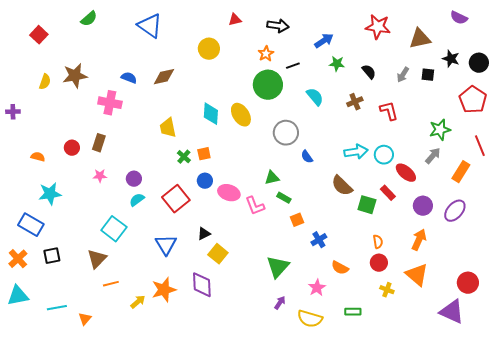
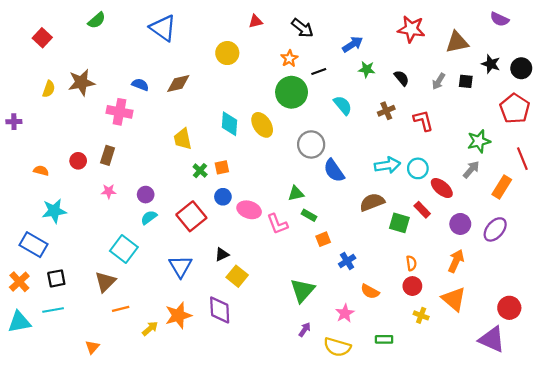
black arrow: (278, 26) -> (302, 28), turned 30
blue semicircle: (307, 157) -> (334, 171), size x1.6
brown semicircle: (342, 186) -> (372, 202), turned 115
cyan line: (57, 308) -> (53, 310), moved

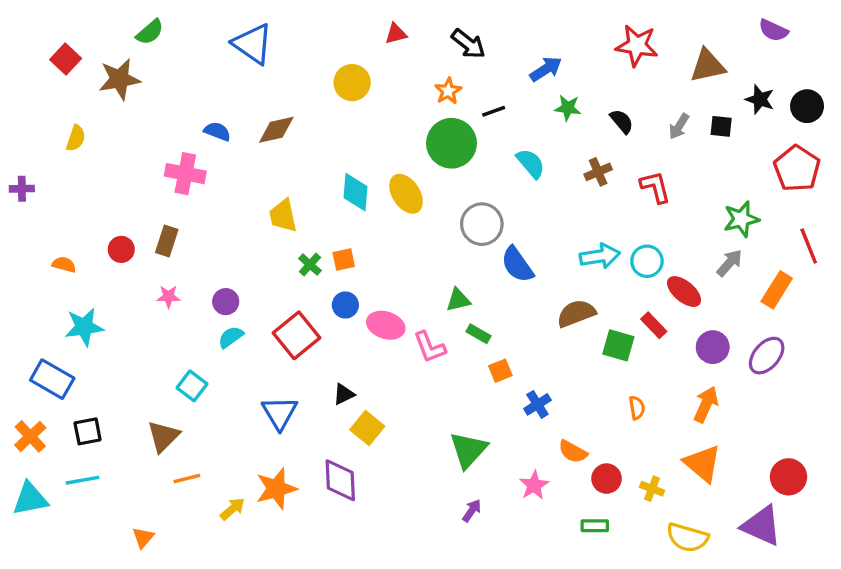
brown star: (81, 82) -> (120, 79), moved
cyan square: (124, 249) -> (192, 386), size x0.7
red circle: (412, 286) -> (607, 479), moved
yellow semicircle: (337, 347) -> (687, 538), moved

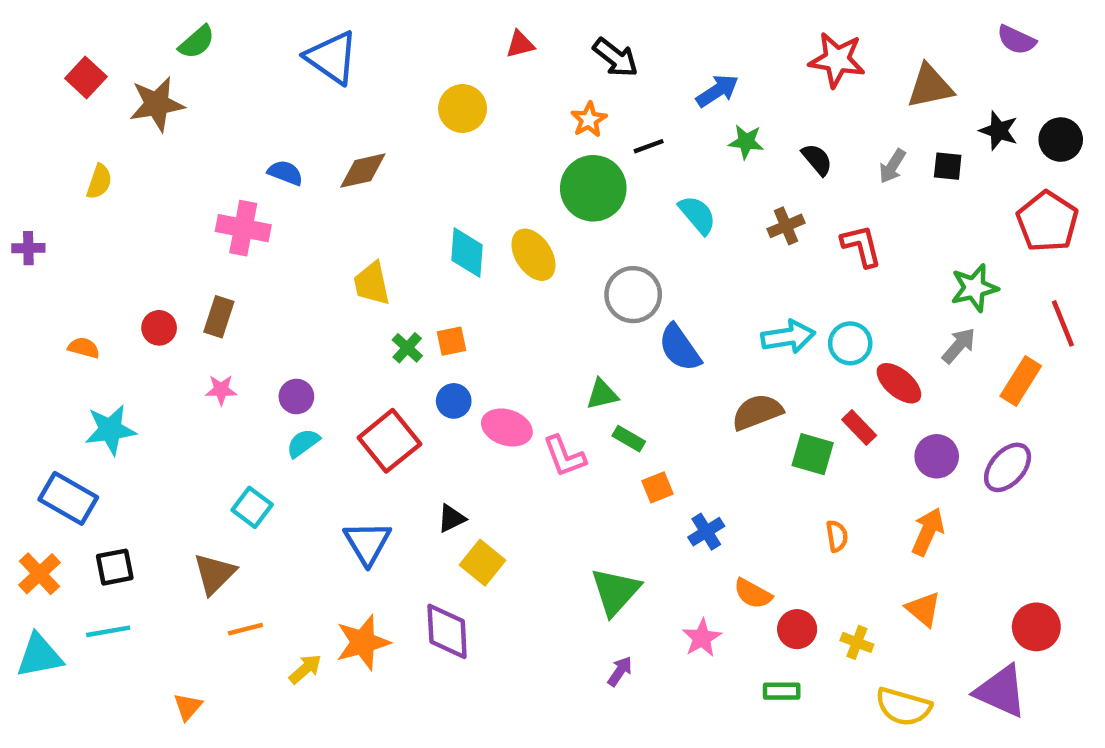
orange triangle: (703, 463) -> (923, 609), size x0.7

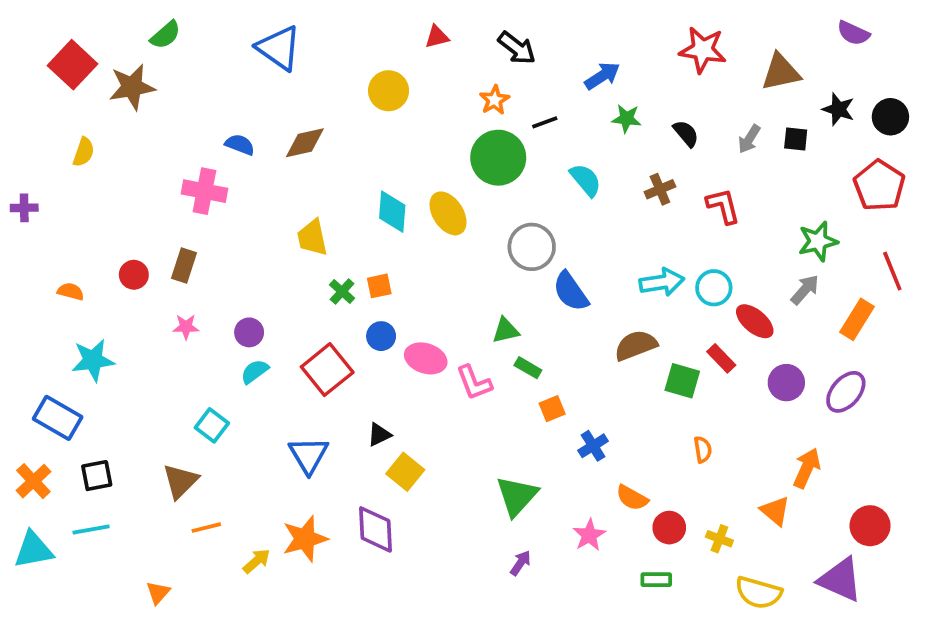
red square: (86, 78) -> (72, 65), size x1.4
orange arrow: (928, 532) -> (807, 468), moved

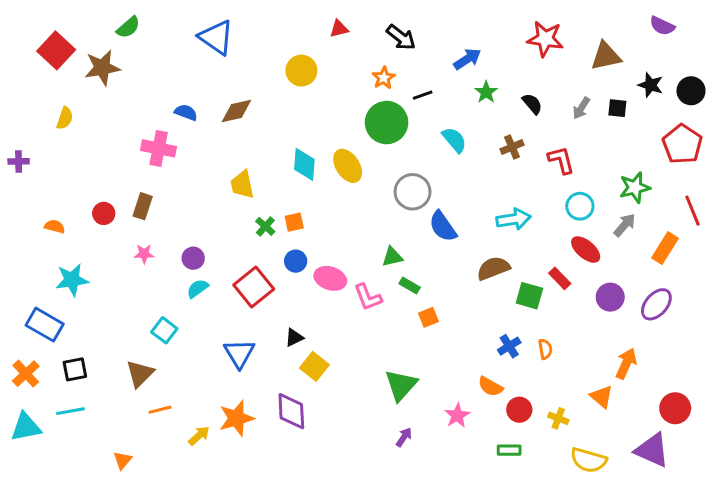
green star: (626, 119) -> (486, 92), turned 30
cyan circle: (714, 288) -> (580, 206), moved
blue cross: (593, 446) -> (509, 346), moved

